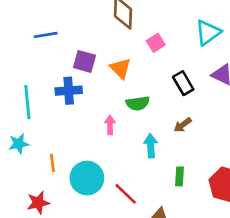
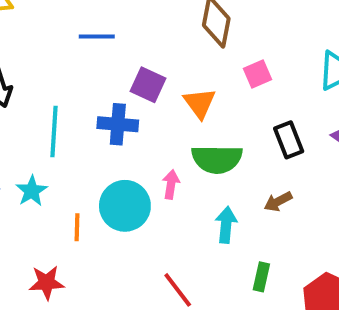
green semicircle: (138, 103) -> (217, 159), size x1.4
cyan star: (19, 144) -> (32, 191), turned -30
cyan circle: (87, 178) -> (125, 206), moved

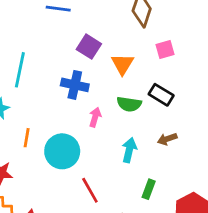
blue cross: (118, 124) -> (75, 85), moved
black rectangle: (289, 140) -> (161, 95), moved, turned -45
green semicircle: (217, 159) -> (129, 104), size x0.7
cyan circle: (125, 206) -> (62, 151), moved

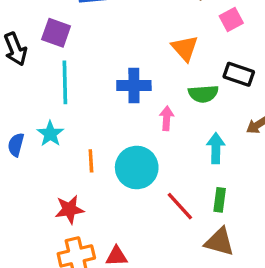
purple square: (89, 47) -> (56, 33), moved
green rectangle: (149, 189) -> (220, 200), moved

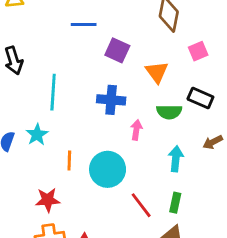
purple square: (56, 33) -> (117, 50), moved

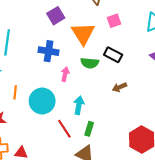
purple square: (117, 50) -> (56, 16), turned 30
orange triangle: (157, 72) -> (83, 34), size x1.4
cyan arrow: (176, 159) -> (79, 105), moved

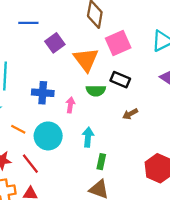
pink square: (114, 21) -> (118, 43), size x1.6
blue cross: (49, 51) -> (43, 93), moved
orange line: (15, 92) -> (18, 129), turned -64
red line: (64, 129) -> (30, 164), moved

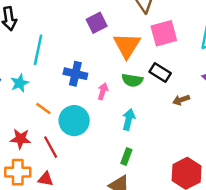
brown arrow: (130, 114) -> (181, 100), moved
cyan arrow: (88, 137) -> (129, 119), moved

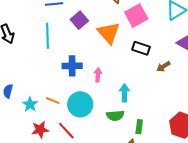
cyan line: (38, 50) -> (48, 36), moved
green semicircle: (132, 80) -> (115, 116), moved
cyan star: (20, 83) -> (30, 104), moved
green rectangle: (126, 157) -> (139, 127), moved

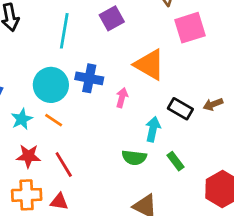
orange triangle: (109, 33) -> (149, 65), moved, turned -30
black rectangle: (141, 48) -> (180, 109), moved
cyan circle: (80, 104) -> (51, 85), moved
green rectangle: (139, 127) -> (176, 161), moved, turned -56

